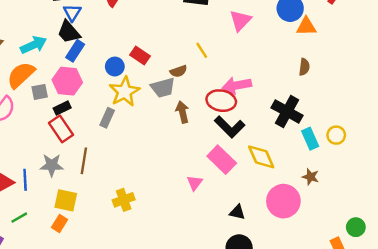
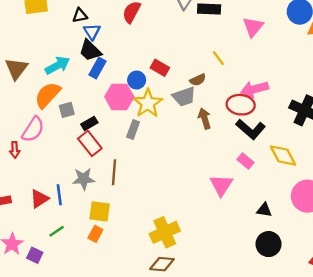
pink hexagon: (67, 81) -> (119, 97), moved
pink rectangle: (222, 160) -> (245, 161), size x0.6
pink triangle: (195, 183) -> (221, 185), size x1.5
yellow cross: (124, 200) -> (165, 232), moved, size x1.4

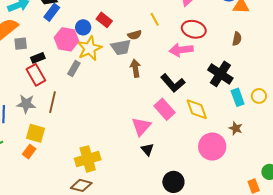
red ellipse: (241, 105) -> (194, 29), moved
pink rectangle: (245, 161) -> (165, 109), size x1.5
black triangle: (264, 210) -> (147, 149), moved, turned 32

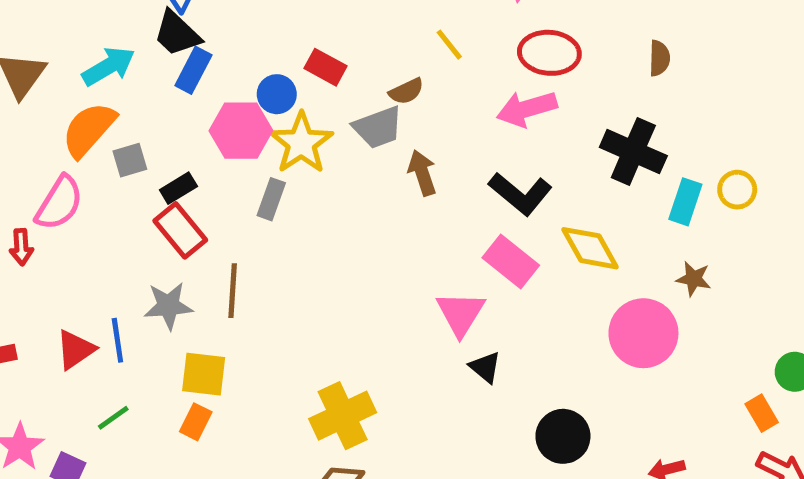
cyan rectangle: (238, 97) -> (685, 202), turned 48

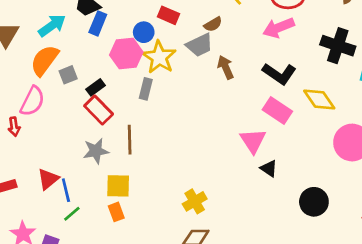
blue line: (117, 340) -> (66, 190), moved
yellow cross: (343, 416) -> (195, 201), size x0.7
orange rectangle: (196, 422) -> (116, 212), turned -42

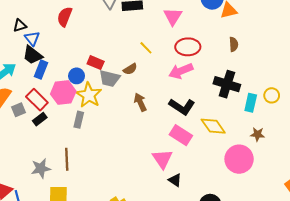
gray trapezoid: (200, 45) -> (109, 78), moved, turned 40
red rectangle: (99, 110) -> (37, 100), moved

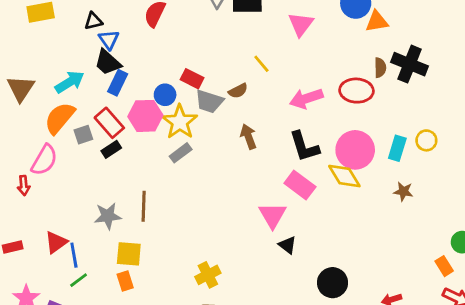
red ellipse: (188, 47) -> (356, 91), moved
black cross: (227, 84) -> (410, 64), moved
black L-shape: (182, 107) -> (304, 147), turned 35
gray rectangle: (79, 120) -> (181, 153), moved, turned 35
pink circle: (239, 159) -> (355, 150), moved

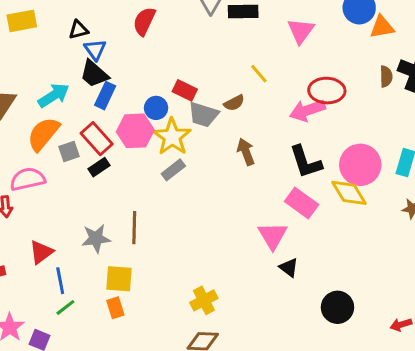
red ellipse: (356, 91) -> (327, 91), moved
pink semicircle: (44, 160) -> (28, 179), turned -132
red triangle: (56, 242) -> (41, 252), moved

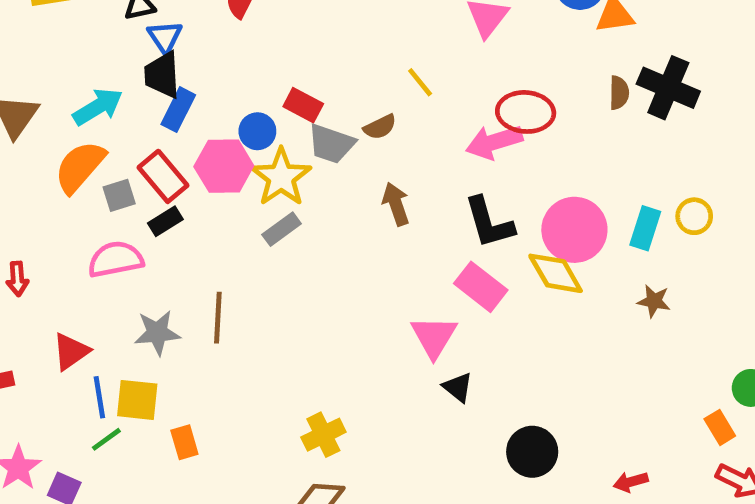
black trapezoid: (94, 74) -> (162, 75), turned 44
pink semicircle: (28, 179) -> (116, 259), moved
yellow square: (119, 279) -> (137, 400), moved

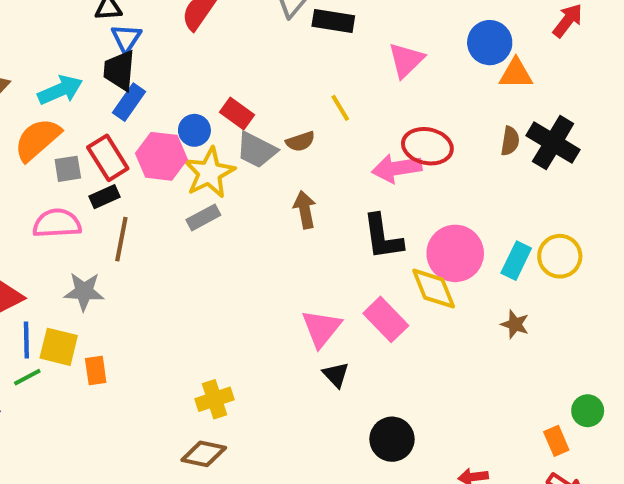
yellow circle: (694, 216) -> (560, 256), size x1.4
pink rectangle: (481, 287) -> (386, 319), moved
brown line: (218, 318) -> (121, 239), moved
orange rectangle: (184, 442) -> (96, 371), moved

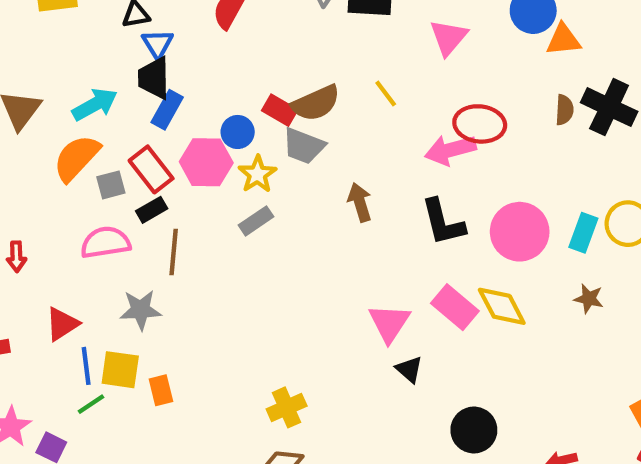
brown semicircle: (300, 141) -> (316, 103), moved, size x1.6
yellow star: (209, 173) -> (257, 174), size x0.7
yellow diamond: (434, 289) -> (502, 306), moved

